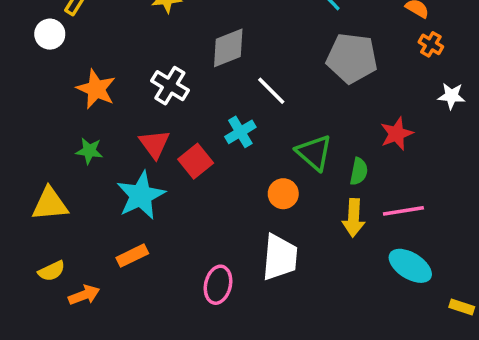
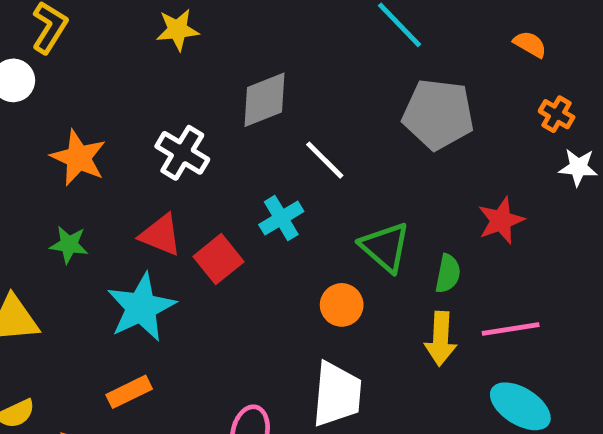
orange cross: (431, 44) -> (557, 114), moved
red triangle: (154, 144) -> (161, 235), turned -32

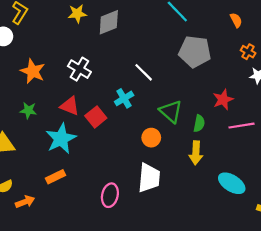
orange semicircle: (530, 44) -> (236, 20), turned 32
gray diamond: (264, 100) -> (109, 22), moved
pink line: (511, 329) -> (242, 126), moved

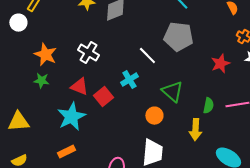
gray pentagon: (195, 52) -> (178, 37), moved
red star: (223, 100) -> (220, 64), moved
green star: (28, 110) -> (41, 81), moved
green semicircle: (199, 123) -> (208, 106), moved

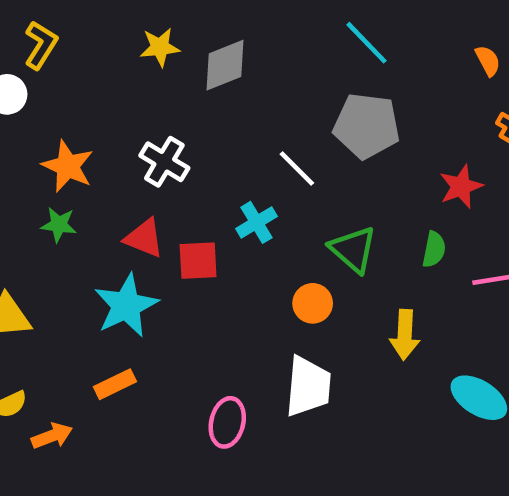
red square: (103, 97) -> (198, 261), turned 36
green semicircle: (208, 106) -> (434, 249), moved

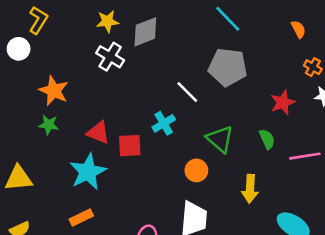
white cross: (164, 162) -> (110, 57), moved
green semicircle: (434, 249) -> (267, 139), turned -36

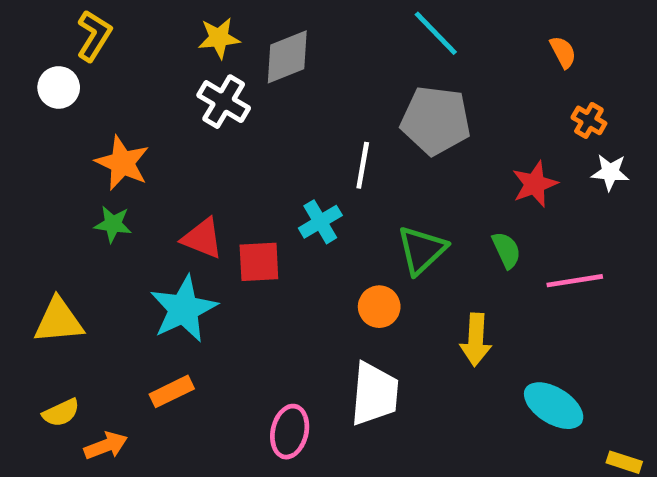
white line: (187, 92) -> (363, 165), turned 55
green triangle: (220, 139) -> (422, 250), turned 36

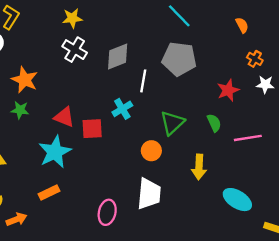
gray diamond: (287, 57) -> (118, 57), moved

